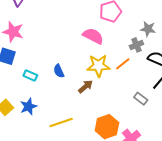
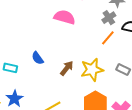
orange line: (123, 64) -> (108, 38), moved
yellow star: (98, 66) -> (92, 70), moved

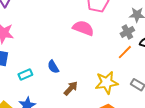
cyan rectangle: (10, 68) -> (25, 74), turned -40
brown arrow: (67, 68) -> (71, 88), moved

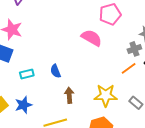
brown arrow: (71, 88) -> (69, 95), turned -56

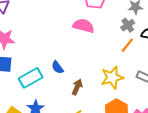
cyan rectangle: (27, 74) -> (31, 78), size x1.6
brown arrow: (69, 95) -> (77, 87), turned 42

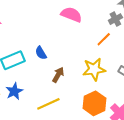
orange line: (127, 45) -> (104, 39), moved

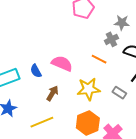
pink semicircle: (71, 15) -> (62, 63), moved
orange line: (104, 39) -> (99, 59), turned 70

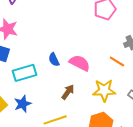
blue semicircle: (36, 71) -> (54, 60), moved

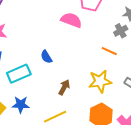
pink semicircle: (80, 63) -> (71, 20), moved
blue star: (23, 104) -> (21, 105), turned 30

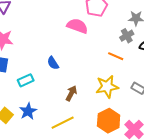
cyan rectangle: (19, 74) -> (26, 80), size x0.7
blue star: (21, 105) -> (28, 111), turned -30

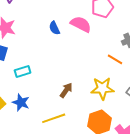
blue semicircle: (53, 63) -> (54, 28), moved
blue star: (28, 111) -> (21, 102), turned -30

